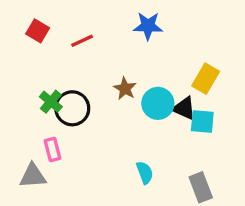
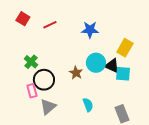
blue star: (148, 26) -> (90, 30), moved
brown star: (125, 89) -> (76, 73), moved
black circle: (72, 108) -> (44, 80), moved
gray triangle: (33, 176) -> (48, 107), moved, turned -36

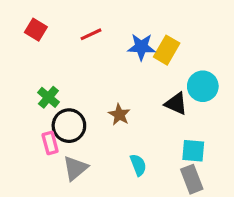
red line: (50, 25) -> (91, 34), moved
yellow rectangle: (125, 48) -> (167, 50), moved
cyan circle: (96, 63) -> (203, 86), moved
cyan square: (123, 74) -> (193, 151), moved

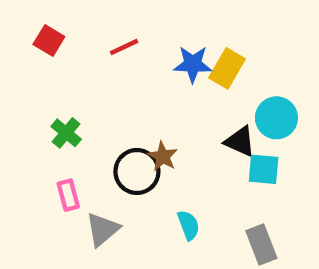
black circle: (69, 126) -> (137, 171), moved
cyan square: (193, 151) -> (264, 169), moved

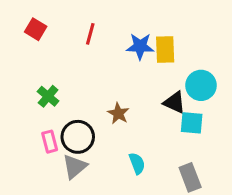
red line: (124, 47) -> (90, 34), turned -50
yellow rectangle: (227, 68) -> (165, 49), turned -32
black circle: (137, 171) -> (78, 137), moved

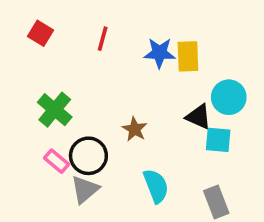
green cross: (48, 96) -> (55, 110), size x1.4
pink rectangle: (50, 142) -> (57, 161), turned -35
cyan semicircle: (137, 163) -> (156, 186), size x1.4

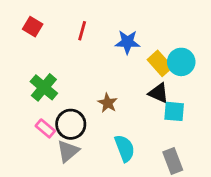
yellow rectangle: (188, 56) -> (160, 63), moved, turned -40
cyan circle: (229, 97) -> (181, 62), moved

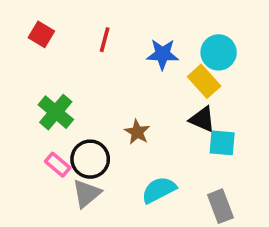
cyan circle: (181, 62) -> (219, 52), moved
cyan semicircle: (125, 148) -> (159, 190), turned -96

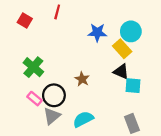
red line: (105, 40) -> (57, 12), moved
cyan semicircle: (159, 190) -> (83, 119), moved

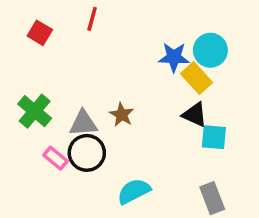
blue star: (97, 32) -> (174, 57), moved
green cross: (33, 67) -> (35, 111), moved
brown star: (82, 79) -> (122, 115), moved
gray triangle: (52, 116) -> (83, 123), moved, turned 36

